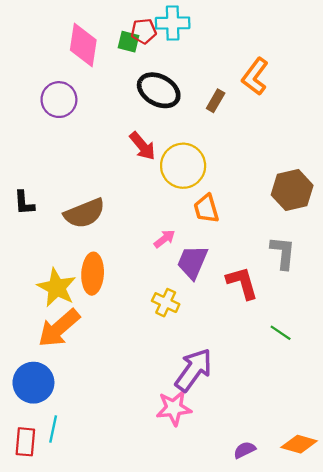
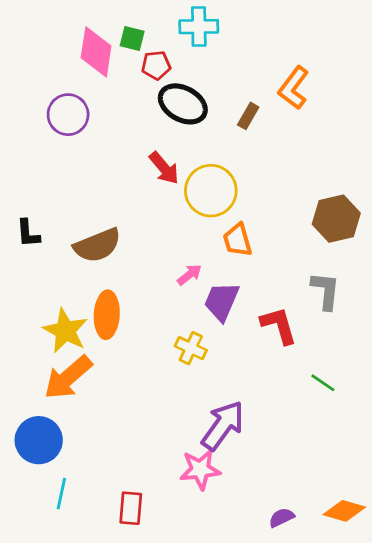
red pentagon: (144, 31) -> (156, 65), moved
green square: (129, 42) -> (132, 39), moved
red rectangle: (25, 442) -> (131, 508), moved

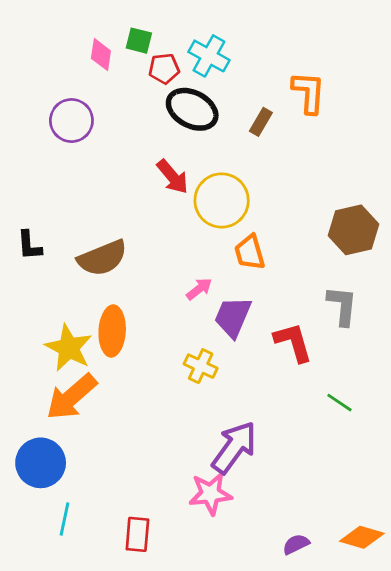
cyan cross: (199, 27) -> (209, 56), moved, turned 30
pink diamond: (96, 52) -> (101, 55), size x0.6
orange L-shape: (294, 88) -> (309, 92), turned 147

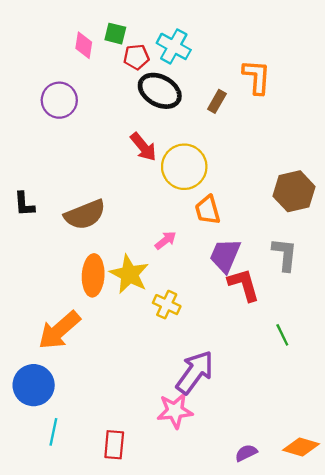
purple trapezoid: (233, 317) -> (225, 255), moved
yellow star: (69, 348) -> (129, 274), moved
green line: (339, 403) -> (282, 335), turned 30

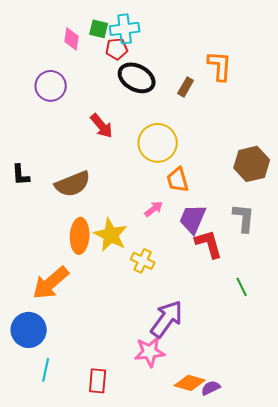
cyan cross: (174, 46) -> (125, 29), moved, turned -36
red arrow: (143, 147) -> (102, 126), moved
pink arrow: (166, 240) -> (154, 209), moved
orange diamond: (301, 447) -> (190, 383), moved

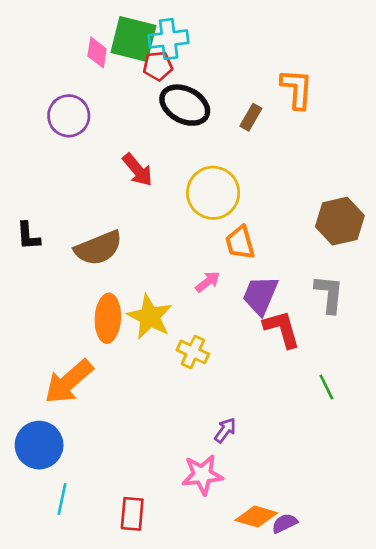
green square: (99, 29) -> (133, 39), size x1.8
purple arrow: (167, 319) -> (225, 430), size x0.5

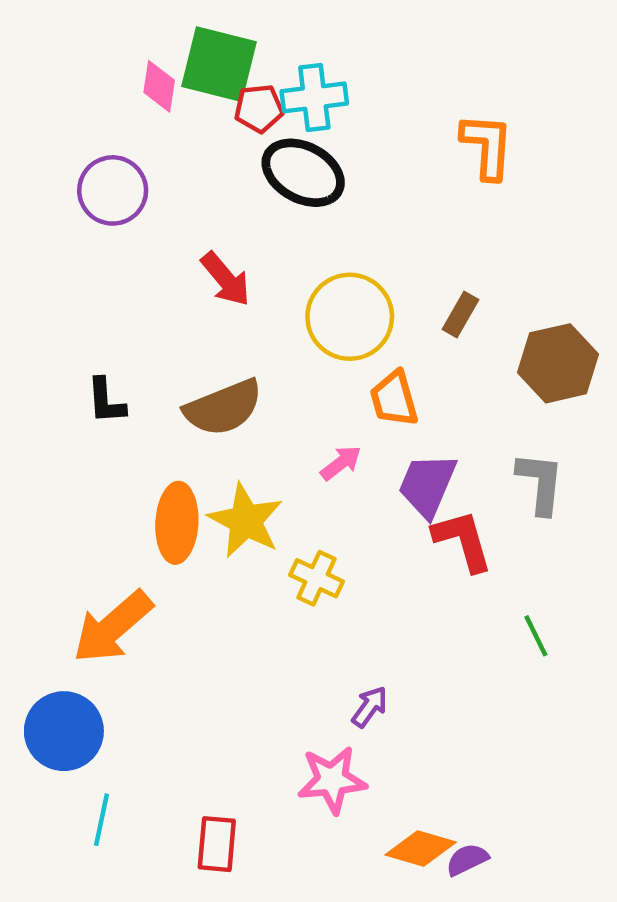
cyan cross: (169, 39) -> (314, 97), moved
brown rectangle: (251, 117) -> (460, 315), moved
black L-shape: (28, 236) -> (106, 401), moved
brown semicircle: (98, 248) -> (223, 408), moved

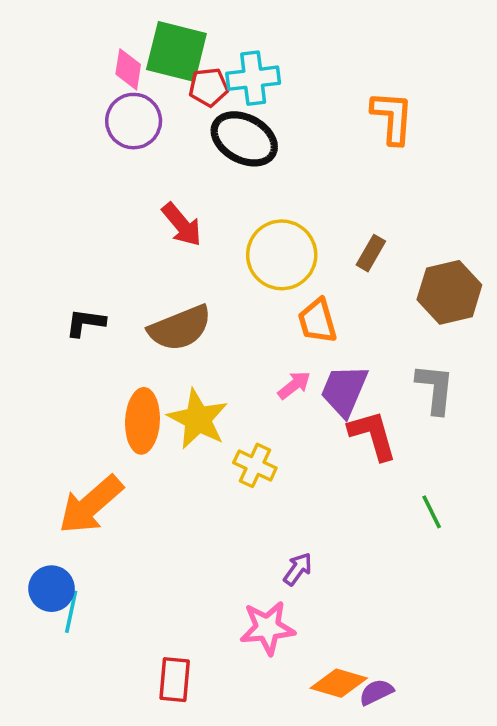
purple circle: (113, 190) -> (134, 121), moved
black L-shape: (106, 401) -> (85, 323), turned 102
pink arrow: (341, 463) -> (294, 385), moved
blue circle: (64, 731) -> (51, 589), size x0.7
cyan line: (102, 820) -> (71, 612), moved

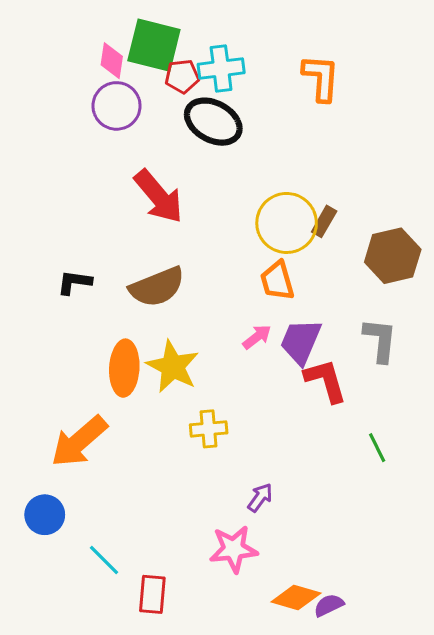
orange L-shape: (392, 117) -> (321, 78), moved
red arrow: (182, 225) -> (159, 196), size x1.4
yellow circle: (282, 255) -> (287, 223), moved
yellow cross: (255, 465) -> (209, 429), moved, turned -30
cyan line: (71, 612) -> (104, 560), moved, turned -57

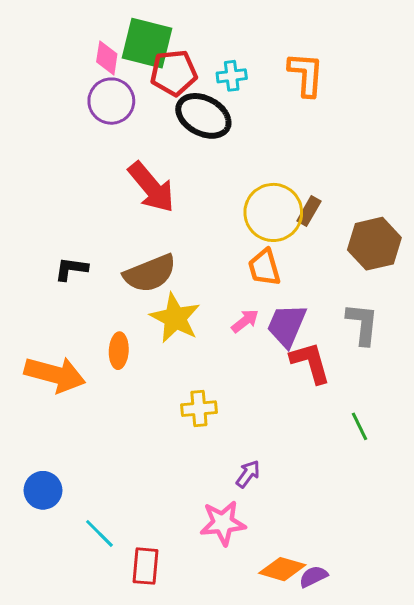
cyan cross: (221, 68) -> (232, 76), moved, size x0.7
red pentagon: (182, 76) -> (174, 73), size x1.4
yellow star: (173, 367) -> (175, 318), moved
orange ellipse: (124, 368) -> (119, 351), size x0.7
orange arrow: (79, 441) -> (55, 374), moved, turned -124

